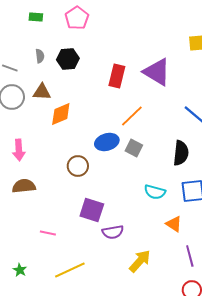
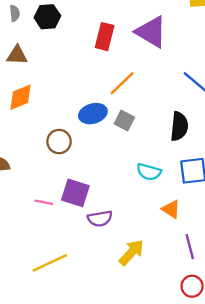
orange diamond: (61, 114) -> (21, 97), moved
pink line: (48, 233) -> (44, 202), moved

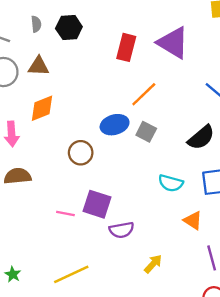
black semicircle: (179, 126) -> (201, 138), turned 44
yellow arrow: (131, 252) -> (153, 264), size x0.7

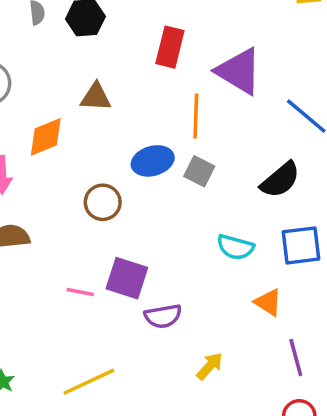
purple triangle: (173, 43) -> (239, 71), moved
brown triangle: (39, 66) -> (96, 97), moved
orange line: (144, 94) -> (196, 116), turned -44

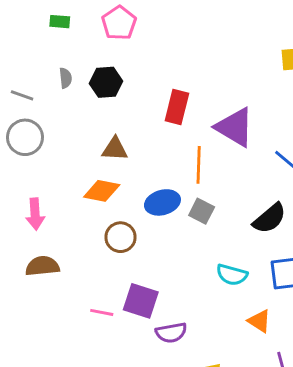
orange diamond: (46, 137) -> (102, 191), moved, turned 33

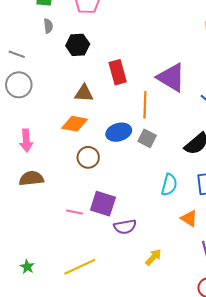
gray semicircle: (66, 78) -> (48, 26), moved
red rectangle: (177, 107) -> (118, 72), moved, turned -30
cyan semicircle: (232, 275) -> (169, 185), turned -90

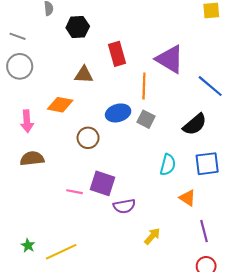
orange diamond: (75, 124) -> (60, 105), moved
yellow line: (80, 267) -> (61, 252), moved

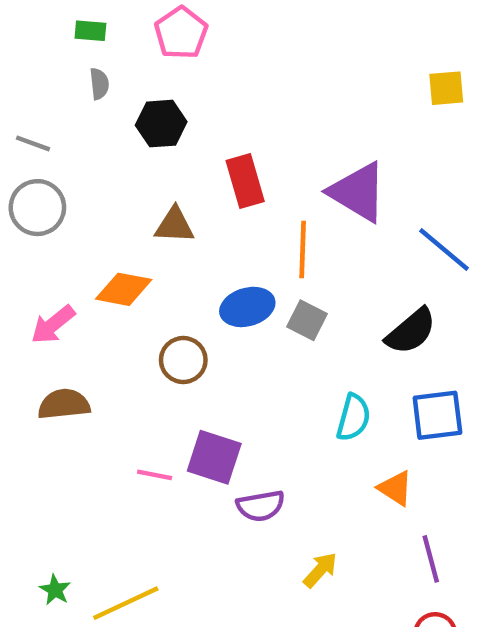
pink arrow: (27, 121) -> (53, 325), turned 55

